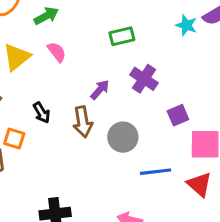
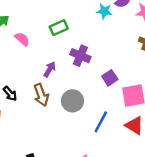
pink semicircle: (57, 52) -> (22, 39), moved
blue line: (156, 172) -> (101, 122), turned -45

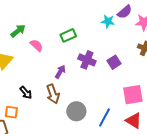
purple square: (110, 78) -> (114, 62), moved
gray circle: (72, 101) -> (76, 111), moved

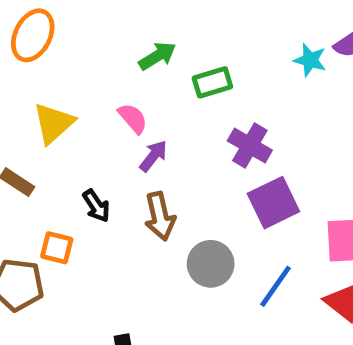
green arrow: (18, 31) -> (157, 56), moved
pink semicircle: (37, 45) -> (133, 118), moved
purple square: (114, 62) -> (273, 203), moved, size x1.5
purple arrow: (60, 72) -> (153, 156), moved

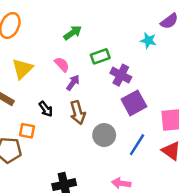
cyan star: (310, 60) -> (148, 41), moved
green rectangle: (212, 82) -> (100, 56), moved

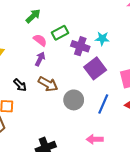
cyan star: (148, 41) -> (102, 39), moved
pink semicircle: (62, 64) -> (40, 40), moved
brown arrow: (78, 113) -> (48, 84), turned -36

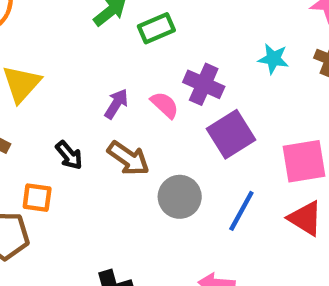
green rectangle: (60, 33) -> (156, 28), moved
cyan star: (102, 39) -> (273, 59), moved
pink semicircle: (40, 40) -> (165, 105), moved

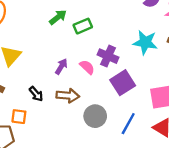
cyan star: (273, 59) -> (145, 42), size x1.5
brown arrow: (128, 158) -> (68, 96), turned -30

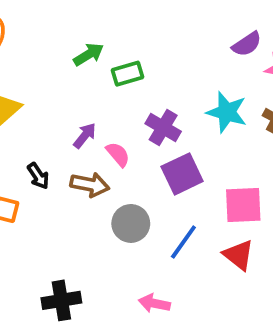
pink semicircle: (87, 67) -> (118, 154), moved

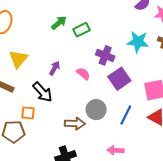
purple arrow: (85, 136) -> (55, 68), moved
black arrow: (38, 176) -> (42, 92), size x1.5
brown arrow: (90, 185) -> (75, 124), moved

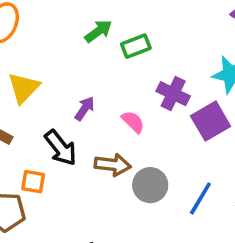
purple square: (119, 79) -> (211, 121), moved
brown arrow: (75, 124) -> (113, 165), moved

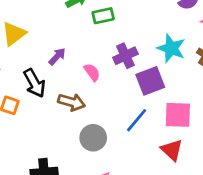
purple cross: (173, 94) -> (125, 56), turned 30
gray circle: (150, 185) -> (93, 138), moved
blue line: (200, 198) -> (137, 120), moved

